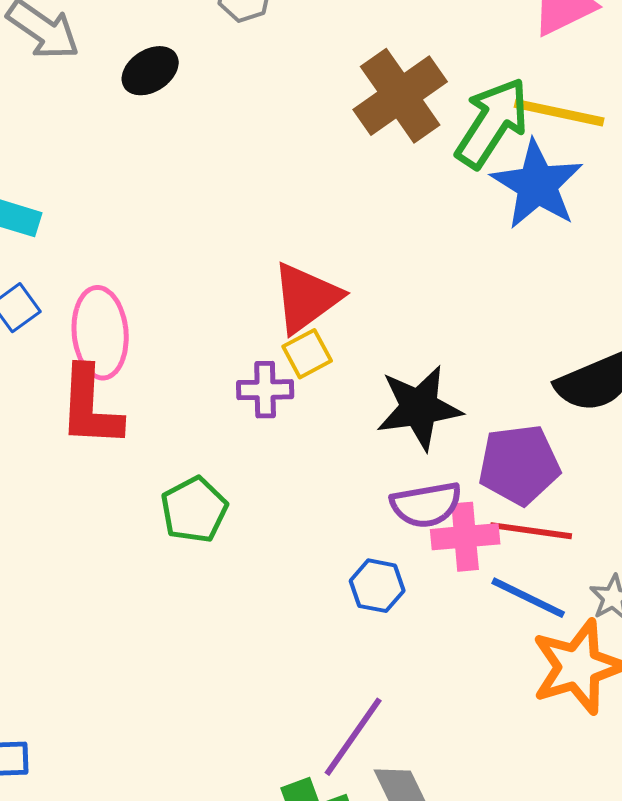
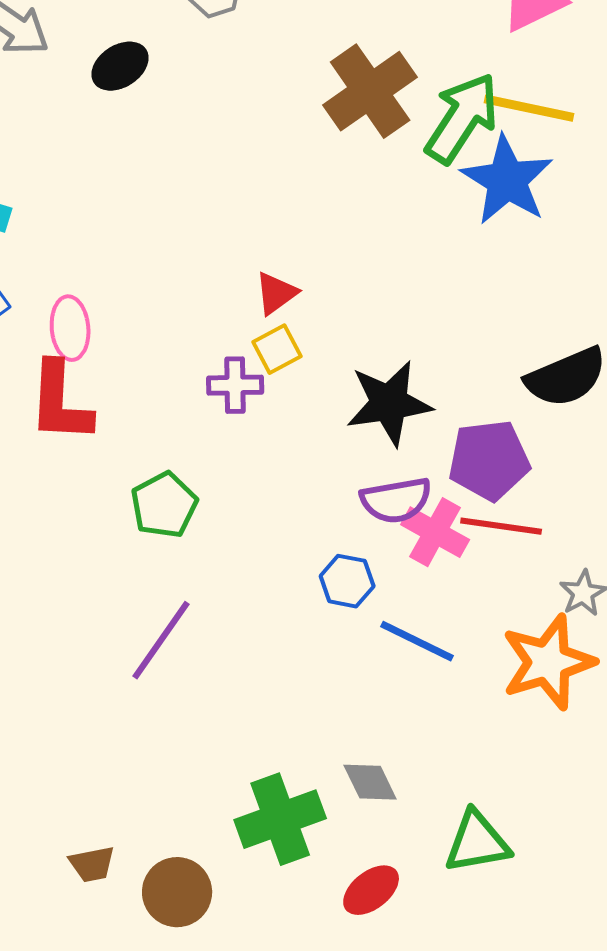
red triangle: (306, 298) -> (276, 293), size x0.6
pink ellipse: (100, 333) -> (70, 328), size x0.7
pink cross: (465, 537) -> (435, 532), turned 34
blue line: (528, 598) -> (417, 641), moved
purple line: (353, 737) -> (161, 640), moved

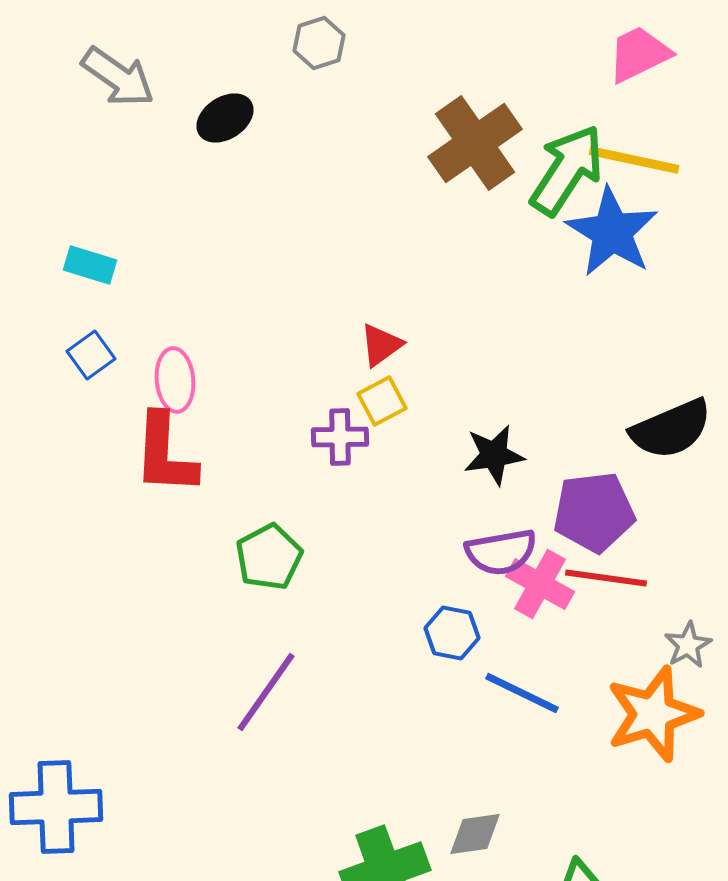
black star: (389, 403) -> (494, 455), size x0.7
gray diamond: (370, 782) -> (475, 834), turned -72

